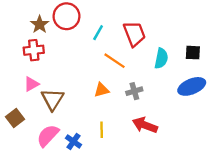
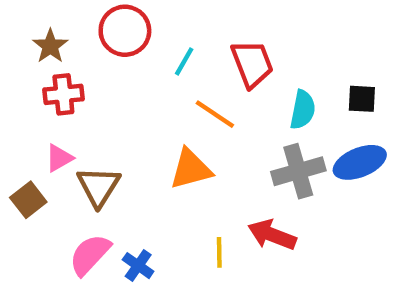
brown star: (40, 24) -> (50, 46), moved
orange triangle: (102, 90) -> (191, 169), size x1.5
gray cross: (134, 91) -> (298, 171), moved, size x1.6
brown square: (15, 118) -> (28, 200), moved
yellow line: (102, 130) -> (219, 252), moved

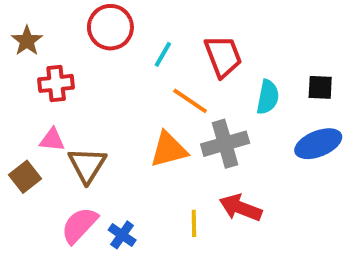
brown star: (50, 46) -> (27, 41), moved
pink triangle: (59, 158) -> (52, 140), turned 36
gray cross: (298, 171) -> (225, 144), moved

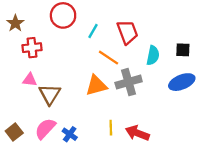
brown square: (25, 177) -> (14, 132), moved
red arrow: (241, 208) -> (137, 133), moved

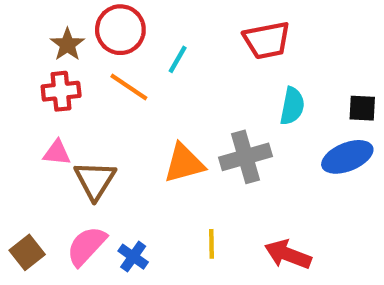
brown star: (15, 23) -> (67, 44), moved
red trapezoid: (127, 32) -> (267, 40), moved, turned 100
black square: (183, 50) -> (362, 108), moved
orange line: (109, 58) -> (129, 87), moved
red arrow: (137, 133) -> (288, 254), moved

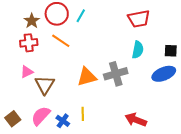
red trapezoid: (267, 40) -> (139, 19), moved
cyan line: (178, 59) -> (81, 16), moved
pink triangle: (57, 153) -> (27, 72), turned -32
yellow line: (212, 244) -> (83, 114), moved

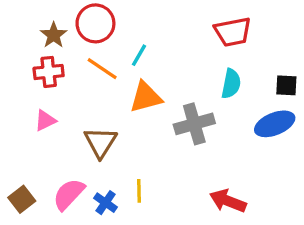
cyan line: (81, 16) -> (139, 55), moved
orange triangle: (87, 77) -> (146, 97), moved
brown triangle: (45, 85) -> (100, 142), moved

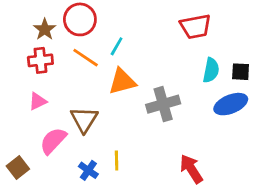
cyan semicircle: (231, 84) -> (211, 70), moved
pink semicircle: (69, 194) -> (53, 141), moved
red arrow: (228, 201) -> (191, 169), turned 36

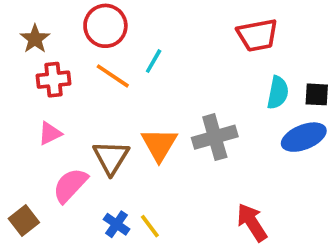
brown star: (45, 29) -> (35, 39), moved
orange triangle: (122, 82) -> (159, 145), moved, turned -44
yellow line: (117, 160) -> (150, 226), moved, turned -36

